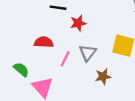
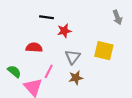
pink line: (65, 59) -> (49, 71), moved
brown star: (103, 77) -> (76, 78), moved

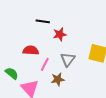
pink line: (49, 71) -> (45, 64), moved
brown star: (76, 78) -> (58, 79), moved

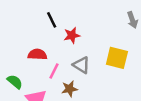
black line: (43, 21) -> (52, 20), turned 56
gray triangle: (68, 59) -> (81, 65), turned -35

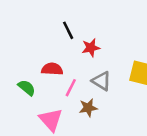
green semicircle: (15, 82) -> (27, 88), moved

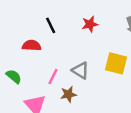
red star: (91, 48) -> (90, 24), moved
red semicircle: (52, 69) -> (32, 46), moved

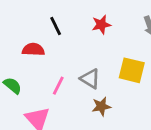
brown star: (68, 94) -> (101, 106), moved

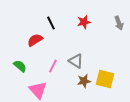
red semicircle: (33, 50) -> (35, 40), turned -35
yellow square: (132, 70) -> (105, 79), moved

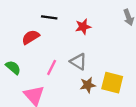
red star: (84, 22) -> (83, 27), moved
black line: (51, 23) -> (49, 17), turned -56

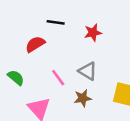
pink line: (52, 67) -> (58, 78), turned -63
brown star: (88, 85) -> (83, 98), moved

